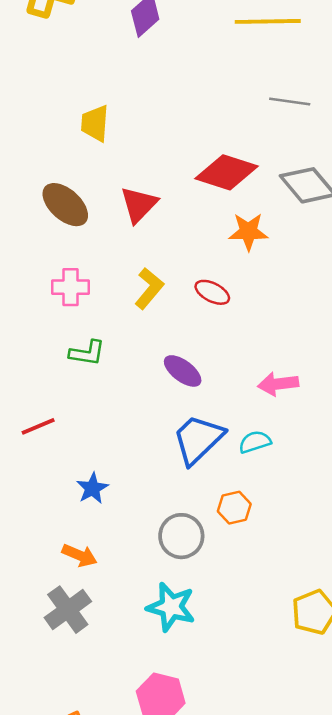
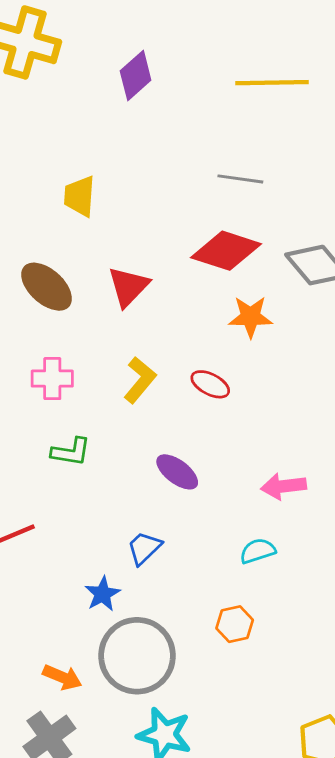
gray line: (290, 101) -> (240, 179), moved
blue trapezoid: (198, 439) -> (144, 548), moved, size x0.6
blue star: (92, 488) -> (103, 594), moved
gray circle: (181, 536) -> (137, 656), moved, size x1.5

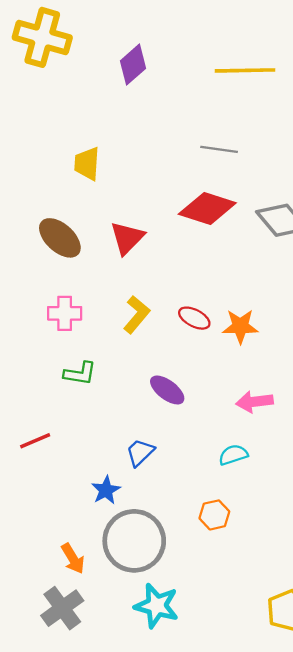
orange star: (250, 317) -> (240, 326), moved
orange arrow: (62, 677) -> (73, 559), turned 36

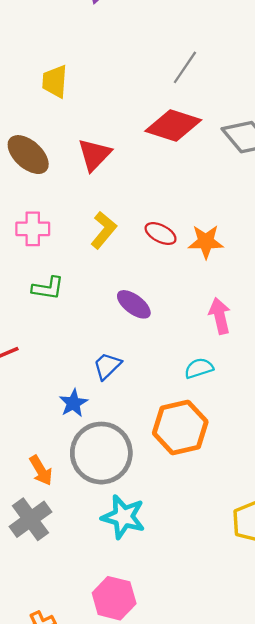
gray line: (219, 149) -> (185, 67), turned -64
pink arrow: (254, 402) -> (220, 316), turned 84
orange hexagon: (214, 515) -> (180, 427), size x1.8

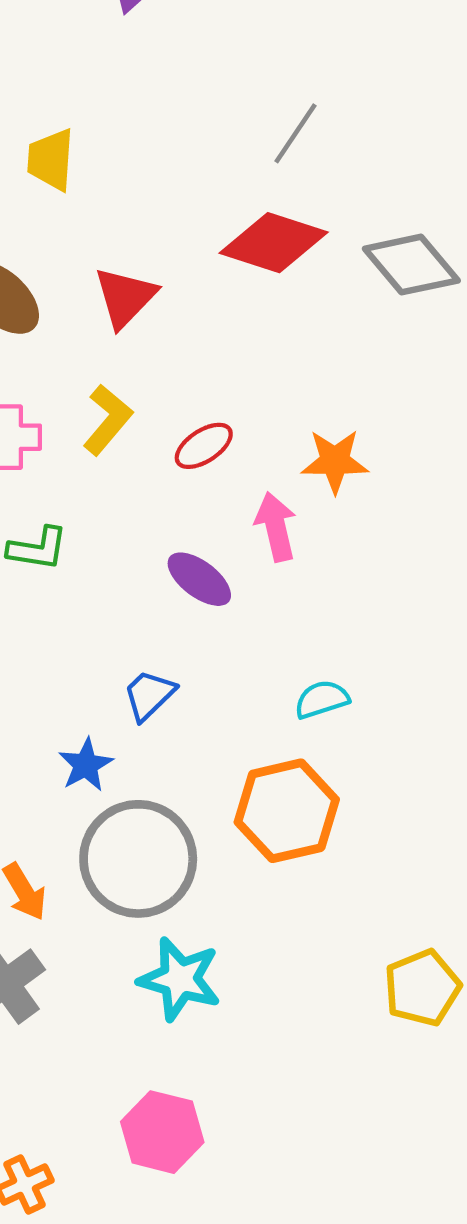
yellow L-shape: (104, 230) -> (108, 420), moved
red ellipse: (161, 234) -> (204, 446), moved, turned -60
pink arrow: (220, 316) -> (276, 527), moved

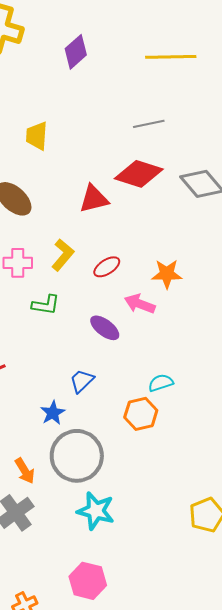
gray line: (295, 133) -> (149, 124), turned 44
red triangle: (125, 297) -> (94, 199), moved, turned 32
pink arrow: (276, 527) -> (140, 304), turned -56
green L-shape: (38, 549) -> (46, 305), moved
orange hexagon: (287, 811) -> (141, 414), moved, size x0.7

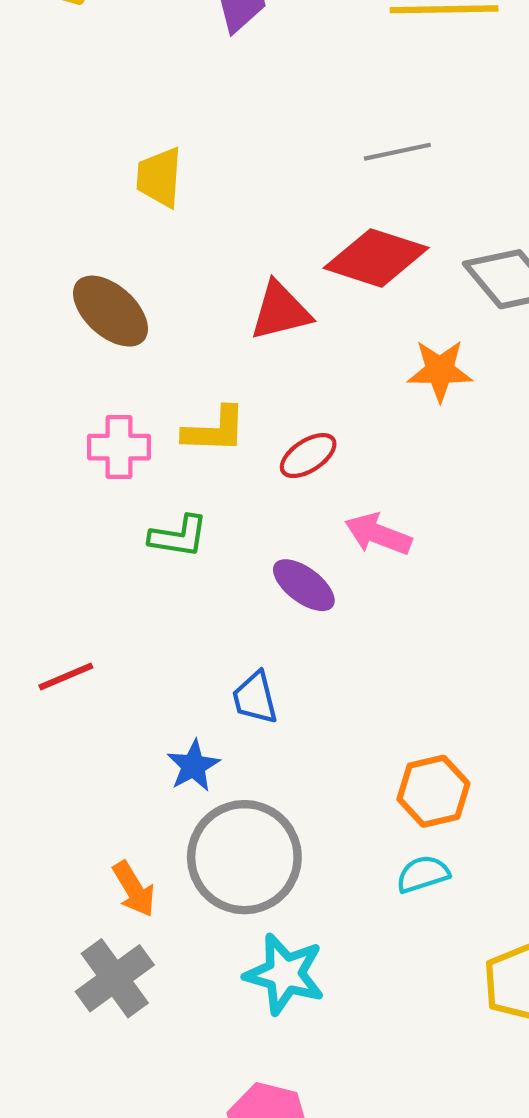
yellow L-shape: (63, 255) -> (215, 430), turned 52
orange star: (167, 274) -> (440, 371), moved
blue trapezoid: (82, 381) -> (255, 698), turned -60
cyan semicircle: (161, 383) -> (423, 874), moved
orange hexagon: (141, 414) -> (433, 791), moved

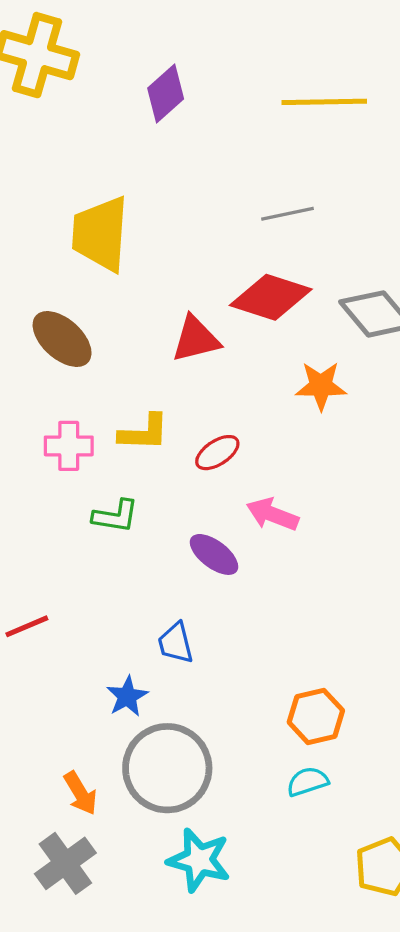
yellow trapezoid: (159, 177) -> (100, 234), size x1.6

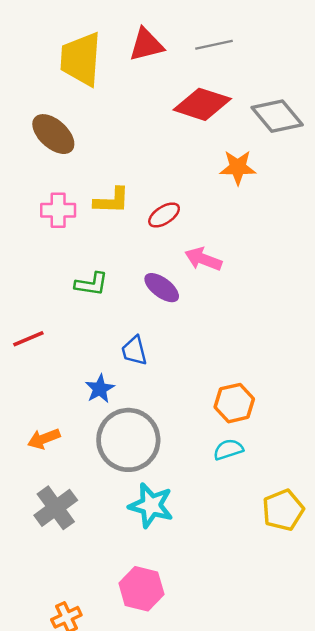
red triangle: (196, 339) -> (146, 45), moved
green L-shape: (115, 516) -> (91, 284), moved
orange arrow: (80, 793) -> (44, 439), moved, turned 100

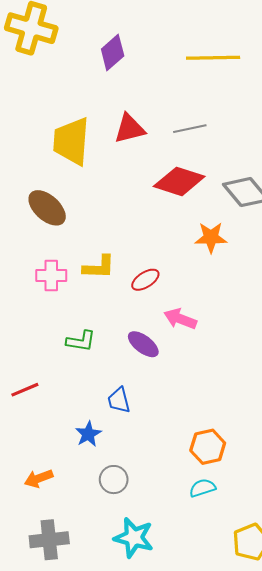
gray circle: (128, 440) -> (114, 480), size x0.5
gray cross: (56, 508) -> (49, 540), turned 30

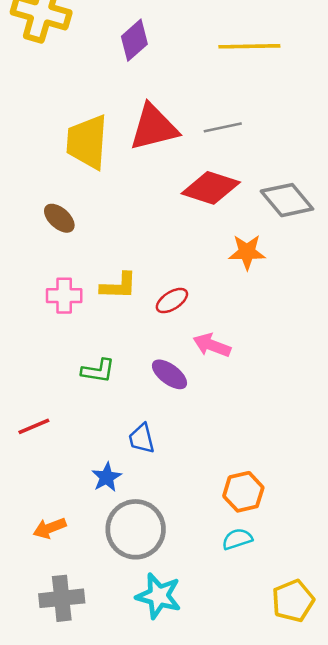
red triangle: (130, 129) -> (154, 127), size x1.4
brown ellipse: (47, 208) -> (59, 218), size x0.7
gray circle: (114, 480) -> (136, 529), size x1.8

